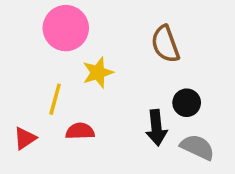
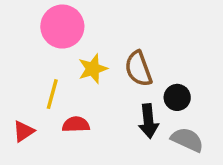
brown semicircle: (165, 44) -> (138, 69), moved

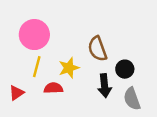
pink circle: (62, 27) -> (34, 35), moved
yellow star: (93, 69) -> (69, 68), moved
gray semicircle: (187, 140) -> (132, 99), turned -135

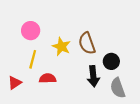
pink circle: (34, 35) -> (31, 31), size x0.7
yellow star: (69, 68) -> (61, 47), moved, turned -30

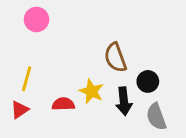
pink circle: (31, 31) -> (36, 19), moved
yellow star: (61, 47) -> (91, 91), moved
yellow line: (33, 59) -> (27, 79), moved

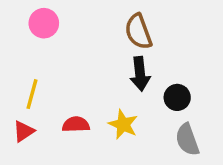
brown semicircle: (115, 58) -> (138, 32), moved
yellow star: (91, 91) -> (123, 124), moved
black arrow: (124, 101) -> (140, 74), moved

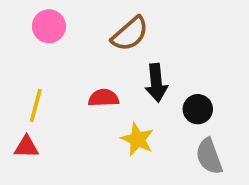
brown semicircle: (138, 32) -> (130, 34), moved, turned -111
red semicircle: (76, 124) -> (104, 98), moved
red triangle: (24, 131) -> (26, 147), turned 35

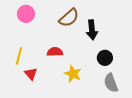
black arrow: (156, 83) -> (92, 30), moved
red triangle: (26, 147) -> (31, 74), moved, turned 48

